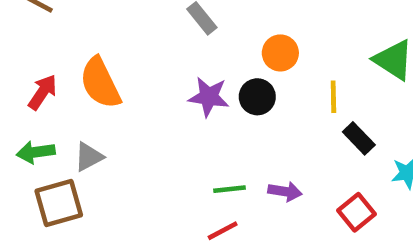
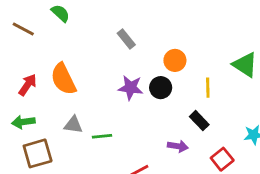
black rectangle: (359, 138) -> (199, 121), moved
gray triangle: (89, 157) -> (73, 125), moved, turned 36
green line: (230, 189) -> (102, 136), moved

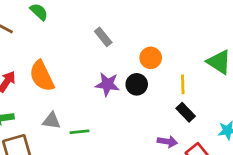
black rectangle: (199, 121) -> (186, 112), moved
purple arrow: (178, 146) -> (167, 142), moved

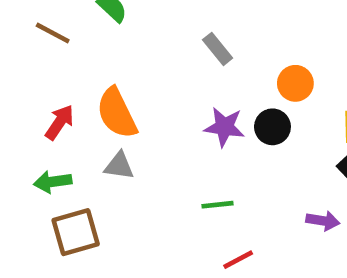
gray triangle: (52, 121) -> (119, 166), moved
green line: (79, 132) -> (218, 205), moved

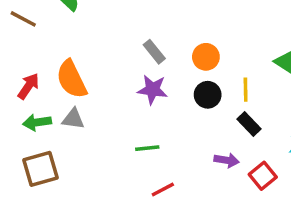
gray rectangle: (218, 49) -> (154, 52), moved
black circle: (272, 127) -> (208, 95), moved
green arrow: (53, 182) -> (37, 122), moved

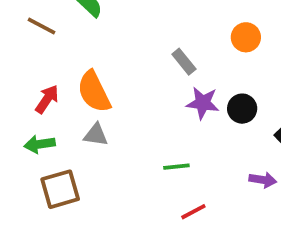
orange circle: (206, 57) -> (246, 37), moved
purple star: (152, 90) -> (203, 103), moved
green arrow: (37, 122) -> (40, 144), moved

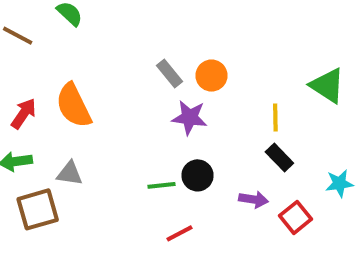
orange circle: (246, 37) -> (211, 76), moved
black circle: (242, 109) -> (198, 175), moved
gray triangle: (96, 135) -> (70, 173), moved

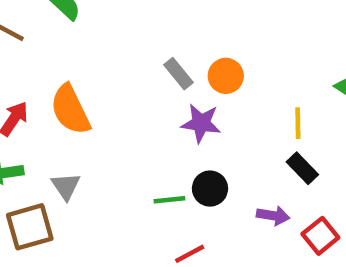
gray triangle: (70, 173) -> (66, 186), turned 48

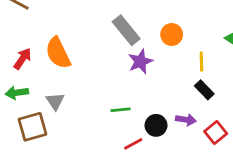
gray rectangle: (178, 74) -> (126, 30), size x1.5
orange circle: (226, 76) -> (172, 34), moved
purple star: (201, 123) -> (140, 61), turned -30
black circle: (210, 189) -> (156, 125), moved

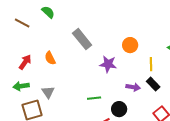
gray rectangle: (126, 30) -> (82, 39), moved
orange semicircle: (58, 53) -> (50, 58), size x0.6
purple star: (140, 61) -> (108, 64), turned 30
purple arrow: (186, 120) -> (133, 87), moved

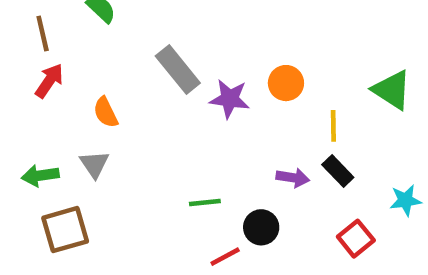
brown line: (22, 23) -> (43, 33), turned 49
red arrow: (25, 62) -> (49, 81), moved
purple star: (108, 64) -> (230, 99), moved
gray triangle: (48, 92) -> (94, 164), moved

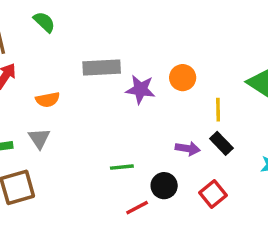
gray rectangle: (178, 70) -> (102, 68), turned -54
orange semicircle: (106, 112) -> (48, 100), turned -75
red square: (356, 239) -> (213, 194), moved

